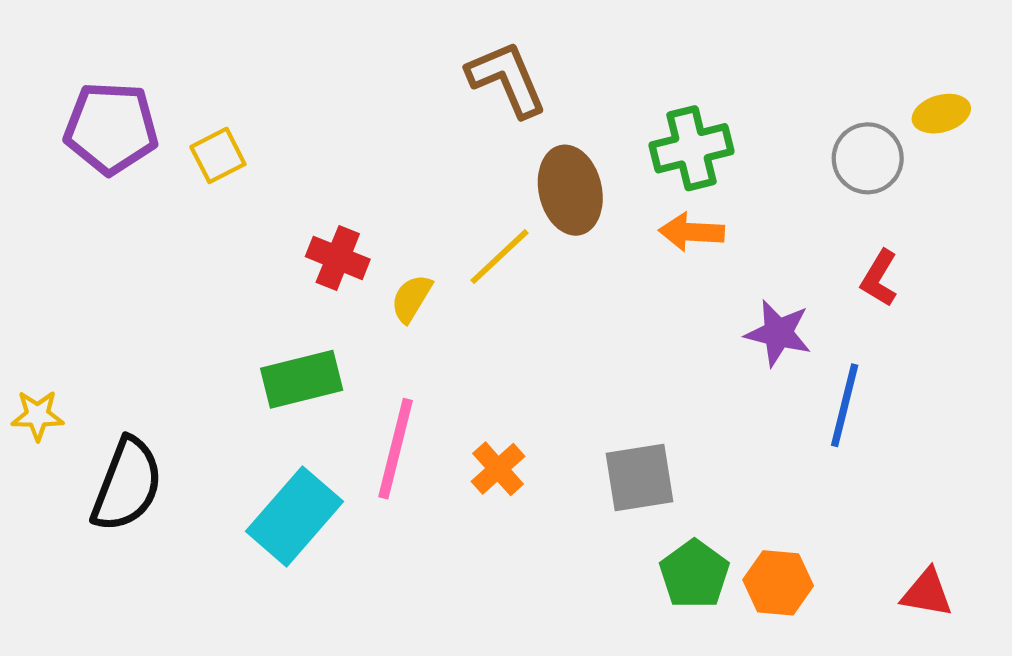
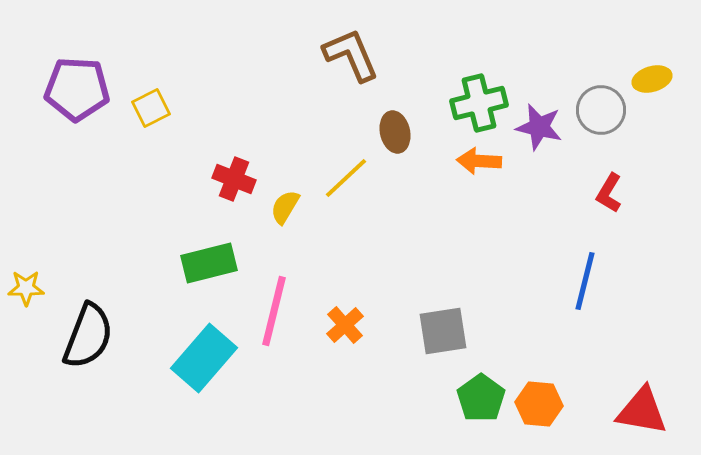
brown ellipse: (570, 190) -> (395, 132), size x0.7
purple star: (778, 333) -> (539, 127), moved
red triangle: (927, 593) -> (642, 411), size x1.4

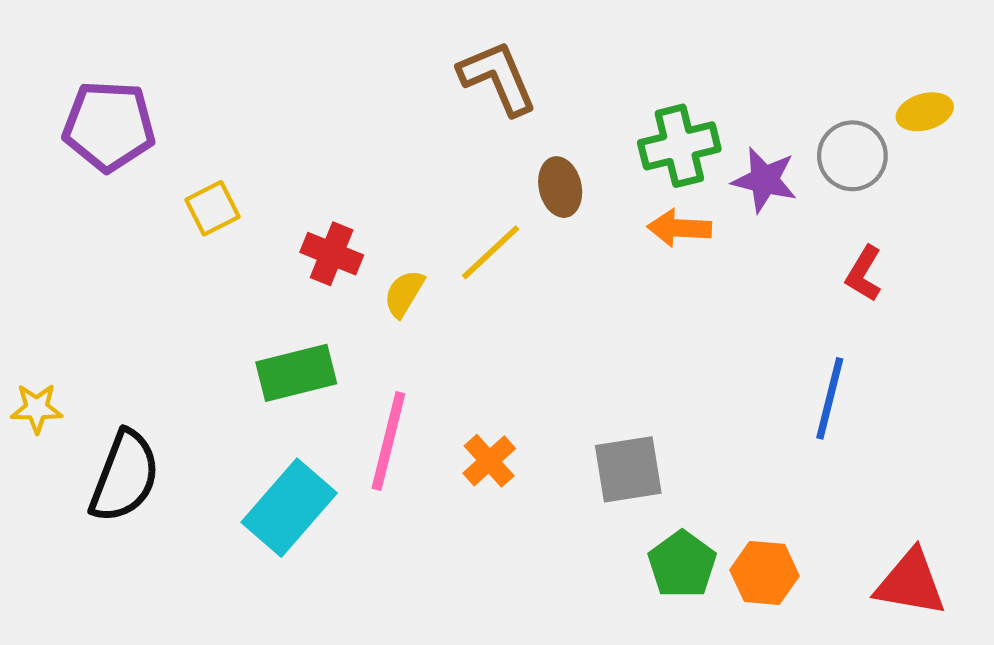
yellow square: (151, 108) -> (213, 208), moved

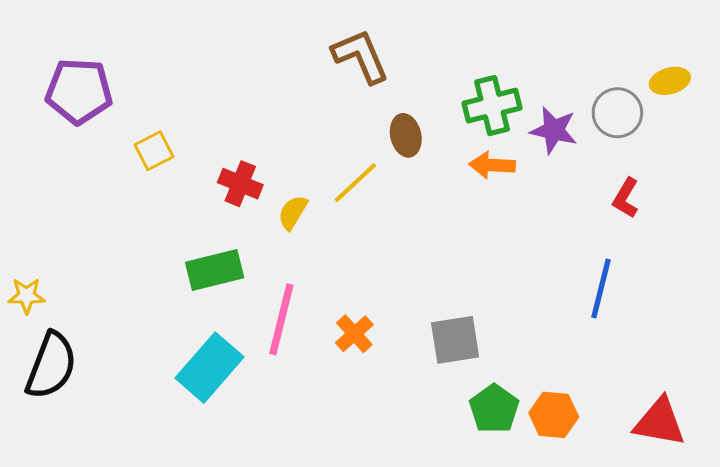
black semicircle: (125, 476) -> (51, 366), moved

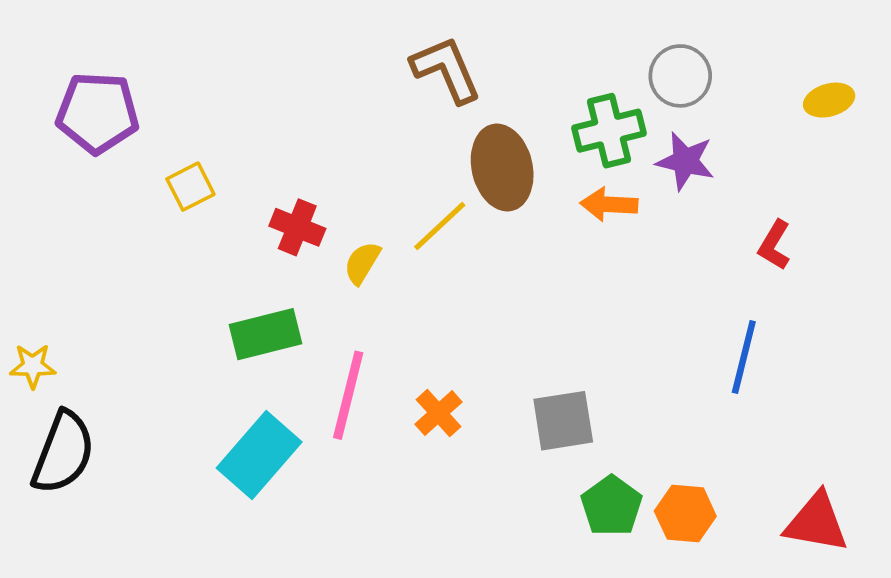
gray circle: (617, 113) -> (680, 76), moved
brown ellipse: (406, 135) -> (502, 168), size x1.6

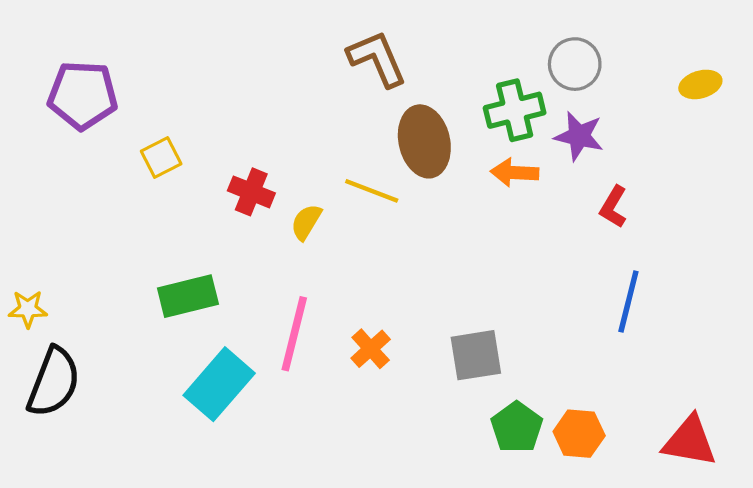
yellow line: (440, 226) -> (372, 191), turned 64
red L-shape: (774, 245) -> (613, 207), moved
green rectangle: (265, 334) -> (188, 296), moved

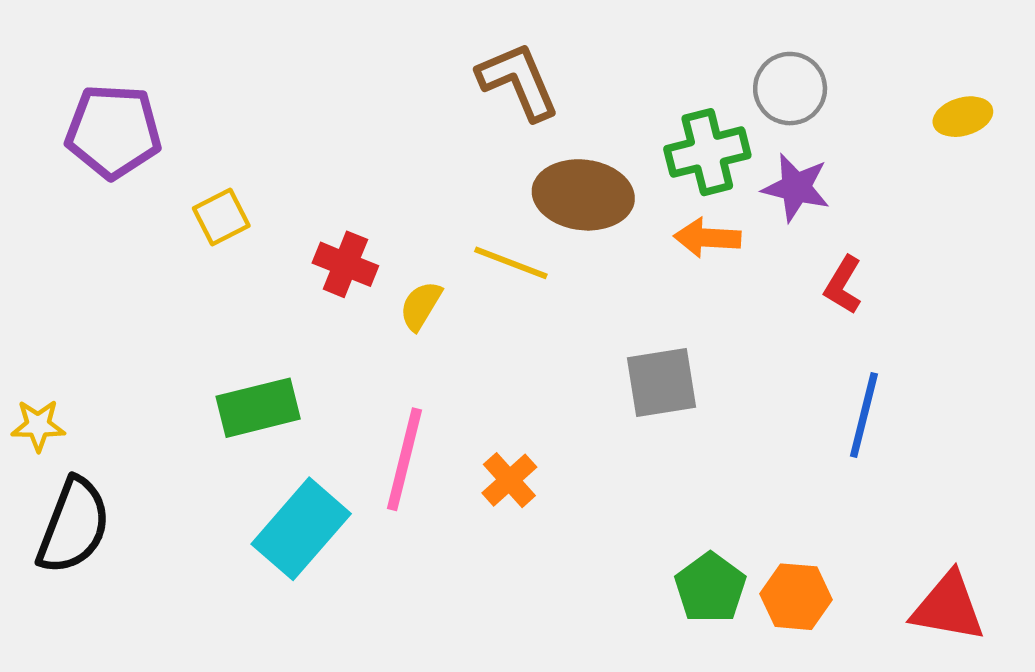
brown ellipse: (424, 141) -> (583, 195), turned -70
gray square: (476, 355) -> (662, 383), moved

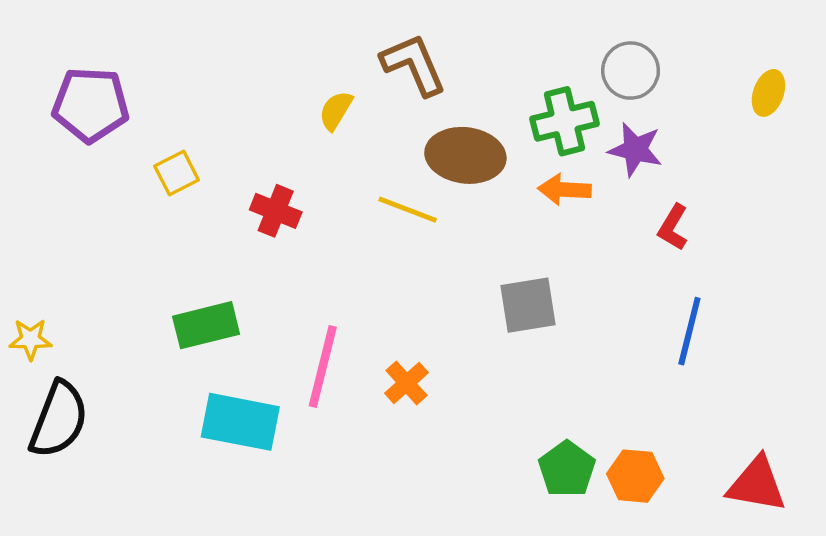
yellow ellipse: (963, 117) -> (768, 93), turned -54
yellow semicircle: (421, 306) -> (336, 111), moved
cyan rectangle: (301, 529) -> (240, 422), turned 60

